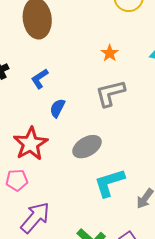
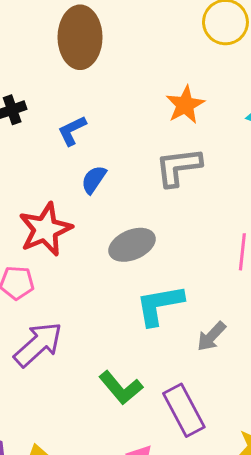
orange star: (110, 53) -> (185, 105), size x1.4

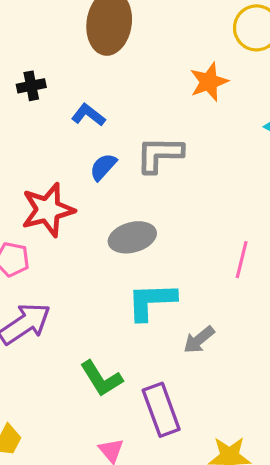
orange star: (185, 105) -> (209, 82), moved
blue L-shape: (72, 130) -> (88, 115), turned 56
gray L-shape: (178, 167) -> (160, 154), moved

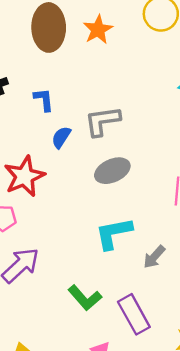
orange star: (209, 82) -> (98, 30), moved
blue L-shape: (88, 115) -> (44, 100), turned 55
gray ellipse: (132, 237) -> (112, 171), moved

